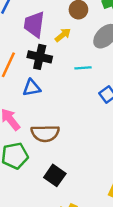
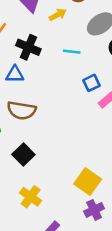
black cross: (40, 57) -> (28, 47), moved
blue triangle: (32, 88) -> (15, 74), moved

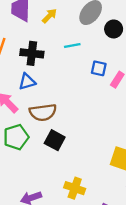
blue square: (92, 83) -> (99, 68), turned -35
black square: (23, 154) -> (55, 140), moved

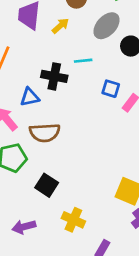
black cross: (32, 53) -> (54, 76), moved
black square: (55, 140) -> (47, 185), moved

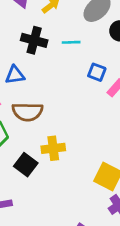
black cross: (54, 76) -> (34, 40), moved
yellow cross: (73, 220) -> (53, 148), moved, turned -35

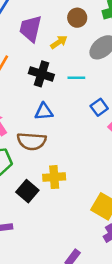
blue square: (97, 72) -> (99, 107), turned 30
blue triangle: (15, 75) -> (44, 112), moved

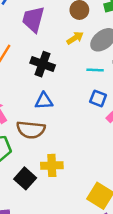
yellow arrow: (59, 42) -> (75, 38), moved
cyan line: (76, 78) -> (95, 70), moved
blue square: (99, 107) -> (98, 98), turned -35

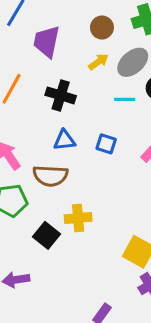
blue square: (98, 98) -> (106, 144), moved

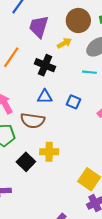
brown circle: (102, 27) -> (78, 21), size x1.5
yellow arrow: (98, 62) -> (64, 43), moved

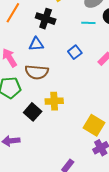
blue triangle: (45, 97) -> (36, 44), moved
blue square: (74, 102) -> (75, 52), turned 32

